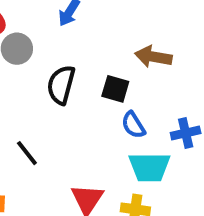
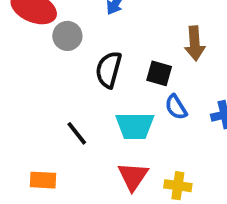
brown arrow: (153, 57) -> (195, 43), turned -104
cyan trapezoid: (149, 167) -> (135, 126), moved

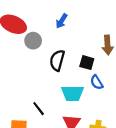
black line: (77, 133) -> (39, 109), moved

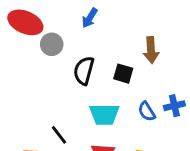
blue semicircle: (97, 82) -> (147, 112), moved

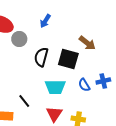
brown arrow: (151, 50) -> (87, 43), turned -48
black square: (123, 74) -> (68, 59), size x1.5

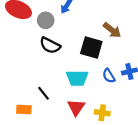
gray circle: (19, 39) -> (46, 20), moved
black semicircle: (41, 57) -> (50, 45), moved, turned -78

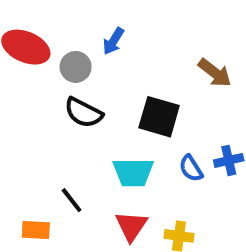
brown arrow: (112, 30) -> (215, 73), moved

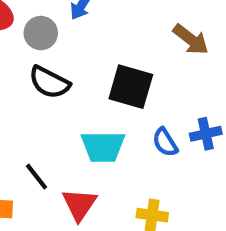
red triangle: (131, 226) -> (79, 204), moved

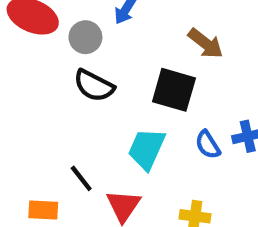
brown arrow: (191, 39) -> (206, 43), moved
cyan trapezoid: (103, 147) -> (147, 149), turned 114

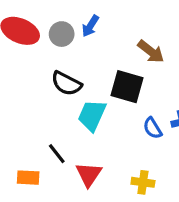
gray circle: (85, 37) -> (62, 34), moved
cyan trapezoid: (147, 149) -> (92, 115), moved

